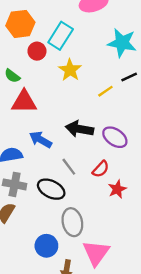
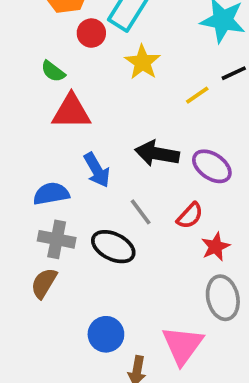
blue arrow: (41, 140) -> (97, 170), turned -150
gray ellipse: (72, 222) -> (223, 298), moved

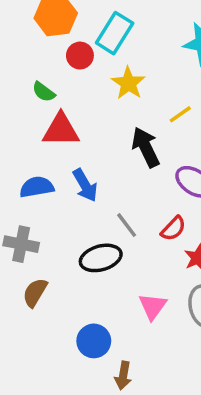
black arrow: (157, 154) -> (146, 147), moved, turned 54
blue semicircle: (51, 194) -> (37, 187), moved
gray cross: (57, 239) -> (21, 244), moved
black ellipse: (113, 247) -> (101, 258), turned -42
pink triangle: (183, 345) -> (153, 306), moved, size x0.7

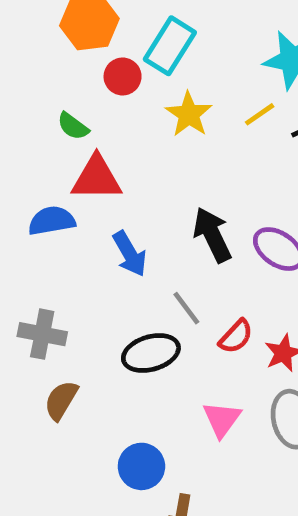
yellow line: (180, 114) -> (260, 114), moved
black arrow: (146, 147) -> (212, 235), moved
blue semicircle: (37, 187) -> (52, 221), moved
red semicircle: (173, 229) -> (236, 336), moved

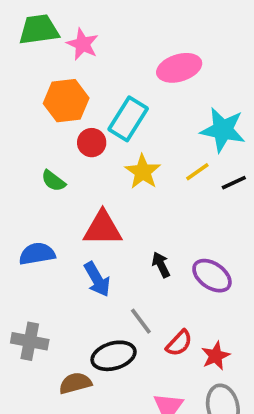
red triangle: (97, 178) -> (103, 228), moved
black arrow: (212, 235) -> (161, 265), size x0.6
brown semicircle: (61, 400) -> (75, 383), moved, turned 44

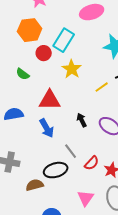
yellow line: (197, 172) -> (102, 87), moved

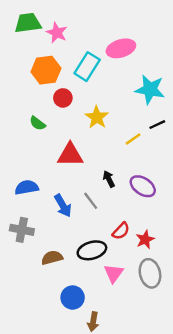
cyan rectangle: (64, 40) -> (87, 67), moved
blue semicircle: (14, 114) -> (27, 187), moved
blue arrow: (47, 128) -> (63, 206), moved
gray line: (71, 151) -> (91, 201), moved
black ellipse: (56, 170) -> (92, 250), moved

